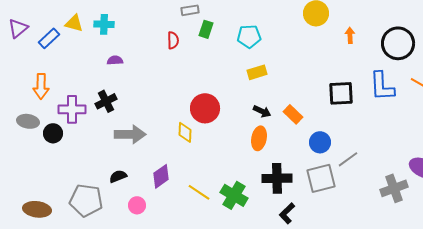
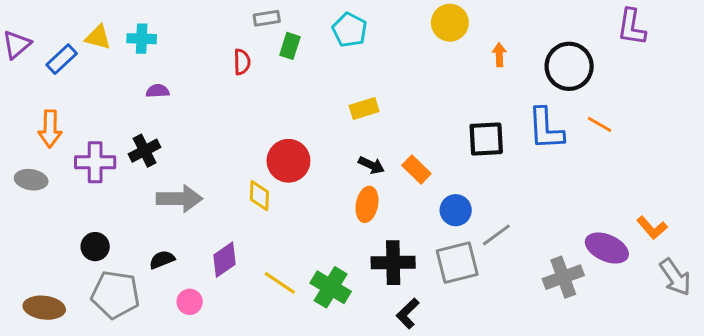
cyan pentagon: (249, 36) -> (350, 30), moved, turned 30
black circle: (53, 133) -> (95, 247), moved

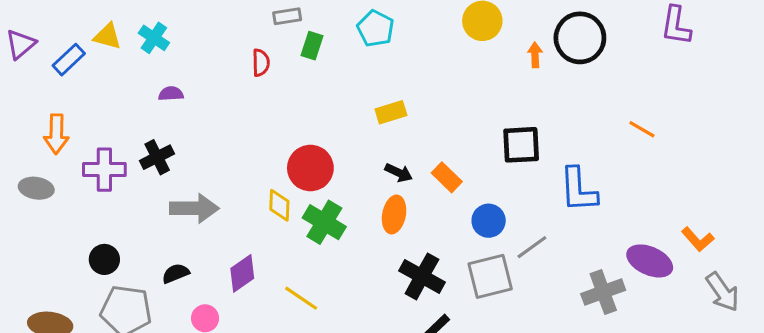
cyan cross: (142, 39) -> (154, 38), turned 32
black circle: (569, 66) -> (580, 38), moved
blue L-shape: (546, 129) -> (578, 190), moved
black cross: (393, 263) -> (422, 276), turned 30
green cross: (331, 287) -> (324, 222), moved

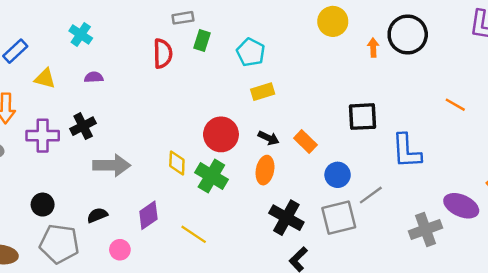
cyan pentagon: (375, 29) -> (251, 52), moved
yellow triangle: (107, 36) -> (45, 78), moved
red semicircle: (261, 63) -> (163, 54), size x1.4
red circle: (310, 168) -> (221, 134), moved

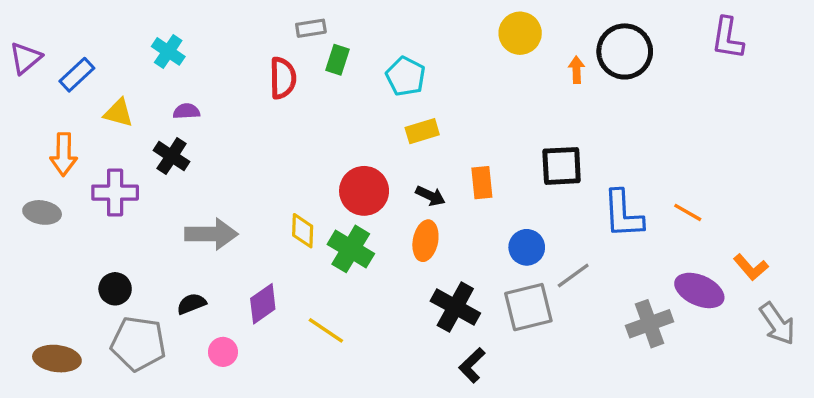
orange line: (455, 105) -> (688, 212), moved
black cross: (83, 126) -> (172, 156), moved, turned -30
orange rectangle: (305, 142) -> (482, 183), moved, turned 40

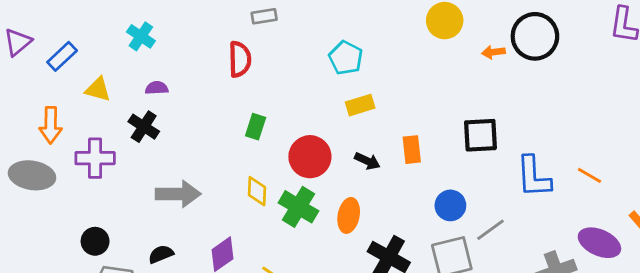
green rectangle: (337, 60) -> (256, 127), moved
orange arrow: (577, 70) -> (493, 52), turned -95
gray ellipse: (42, 212) -> (32, 175), size x1.4
orange ellipse: (425, 241) -> (349, 215), moved

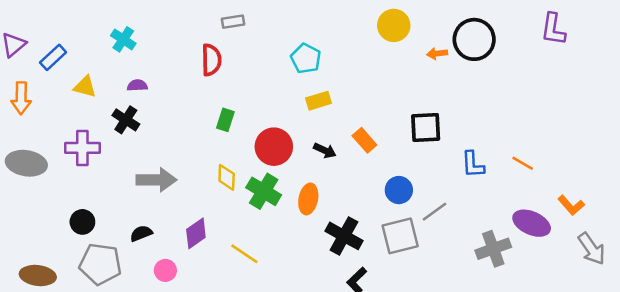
orange arrow: (51, 125) -> (21, 98), moved
orange rectangle: (412, 150) -> (364, 140), turned -35
blue L-shape: (534, 177) -> (473, 165), size x0.7

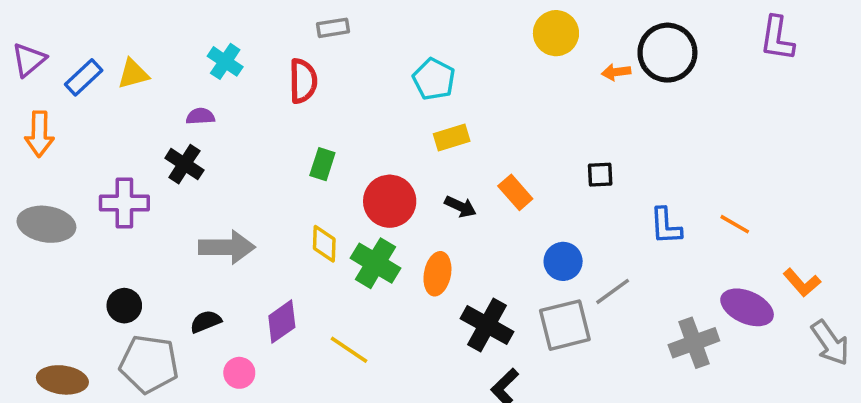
cyan cross: (123, 39) -> (225, 61), moved
yellow triangle: (85, 87) -> (133, 74), moved, turned -30
black square: (426, 127) -> (600, 175), size x0.6

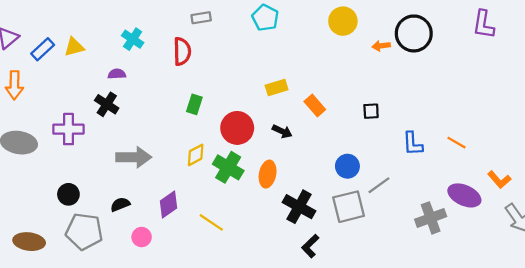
cyan pentagon: (434, 79) -> (265, 18), moved
orange rectangle: (515, 192) -> (315, 105), moved
yellow diamond: (324, 244) -> (196, 155), turned 60

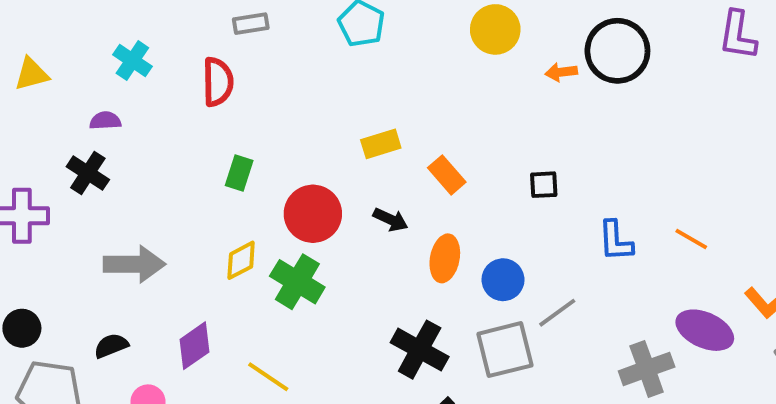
orange ellipse: (268, 174) -> (445, 258), moved

